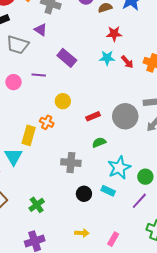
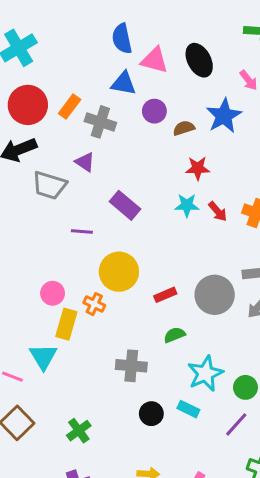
pink circle: (14, 82) -> (53, 293), moved
yellow circle: (63, 101) -> (119, 272), size x1.6

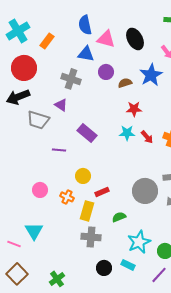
orange rectangle: (70, 106) -> (47, 41), moved
yellow circle: (119, 272) -> (83, 176), size x0.6
red rectangle: (165, 295) -> (102, 192), moved
yellow rectangle: (66, 324) -> (87, 211), moved

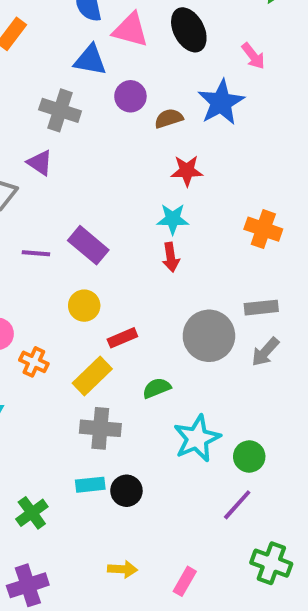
purple rectangle: (87, 133) -> (88, 245), moved
red arrow: (147, 137) -> (171, 257), moved, turned 32
orange cross: (67, 197) -> (34, 362), moved
yellow rectangle: (87, 211) -> (92, 376), turned 30
cyan rectangle: (128, 265) -> (90, 485), moved, turned -32

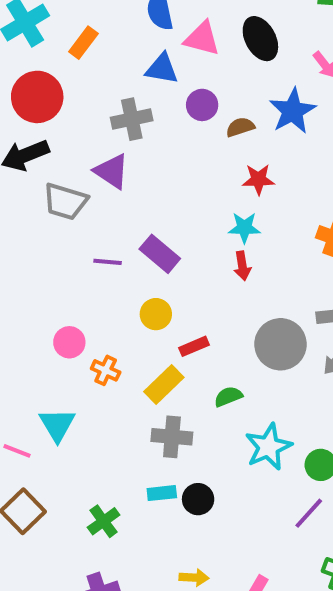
gray cross: (60, 110) -> (132, 119), turned -30
purple triangle: (40, 163) -> (112, 171), size x1.4

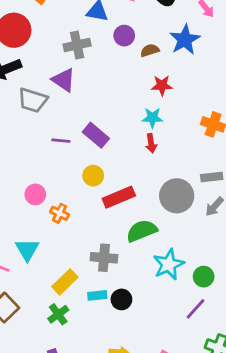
red rectangle: (194, 346) -> (119, 197), size x1.6
yellow rectangle: (164, 384) -> (65, 282), moved
green semicircle: (228, 397) -> (142, 231), size x1.6

